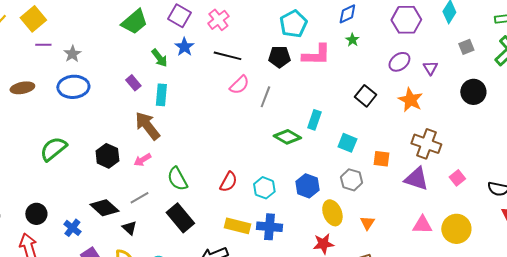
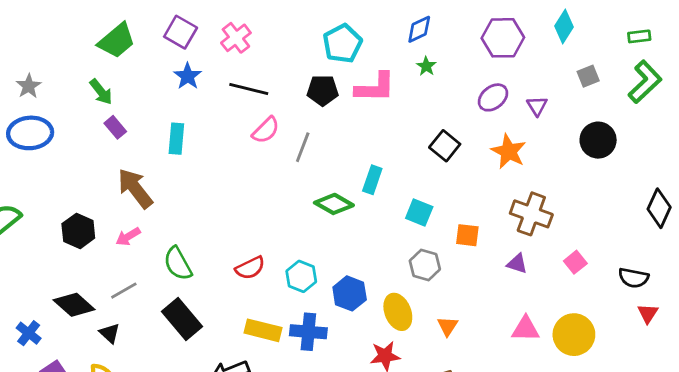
green arrow: (159, 58) -> (101, 92), moved
cyan rectangle: (161, 95) -> (176, 139), moved
purple triangle: (416, 179) -> (517, 264), size x0.6
red semicircle: (228, 182) -> (250, 268), turned 35
blue hexagon: (307, 186) -> (350, 293), moved

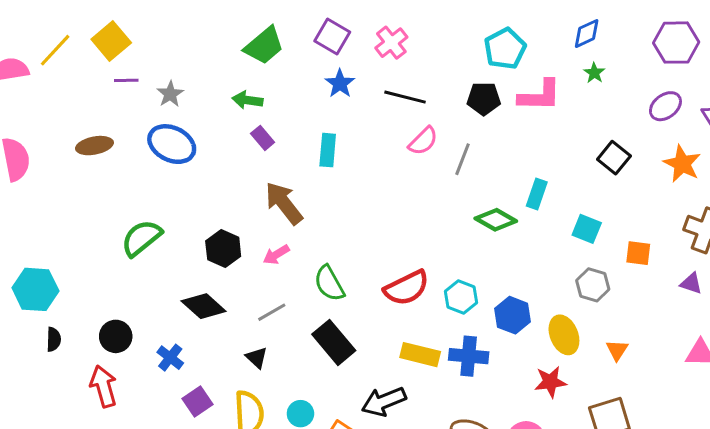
green arrow: (101, 92) -> (247, 100), turned 136
blue ellipse: (30, 133) -> (172, 144), turned 30
red semicircle: (250, 268) -> (406, 288), size x1.4
black diamond: (74, 305) -> (204, 306), moved

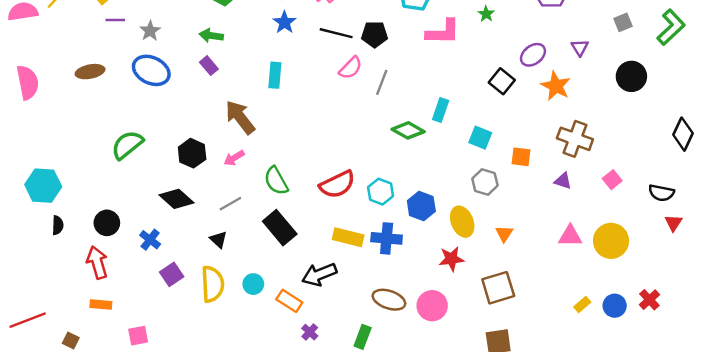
black pentagon: (484, 99) -> (375, 34), moved
purple ellipse: (665, 106) -> (533, 55), moved
purple rectangle: (263, 138) -> (209, 66), moved

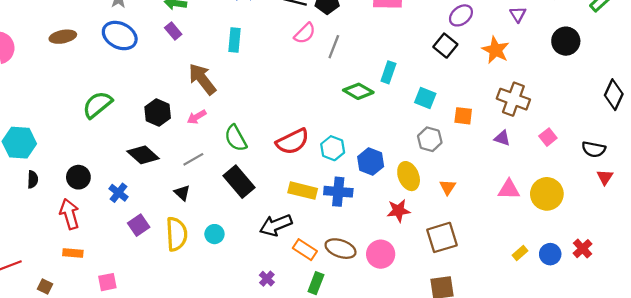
purple ellipse: (533, 55) -> (461, 15), moved
orange rectangle: (289, 301) -> (305, 250), moved

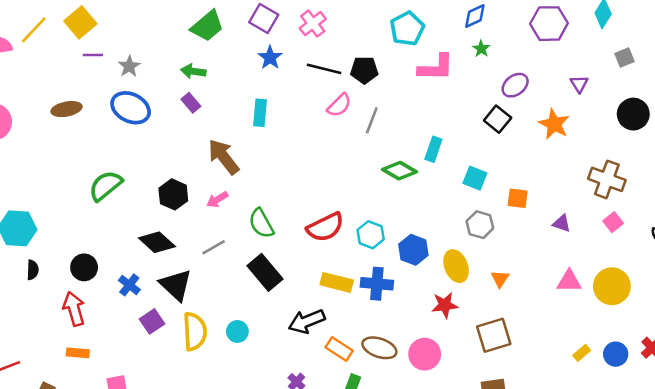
brown cross: (513, 99) -> (607, 179), moved
black triangle: (182, 193) -> (176, 285), moved, size x1.8

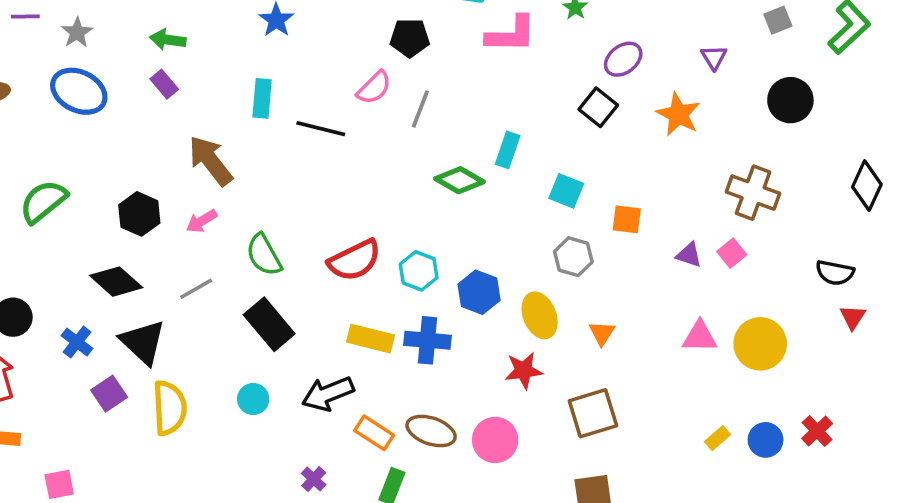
black line: (324, 69) -> (321, 129), moved
pink square: (613, 222) -> (732, 253), moved
cyan circle: (237, 331) -> (253, 399), moved

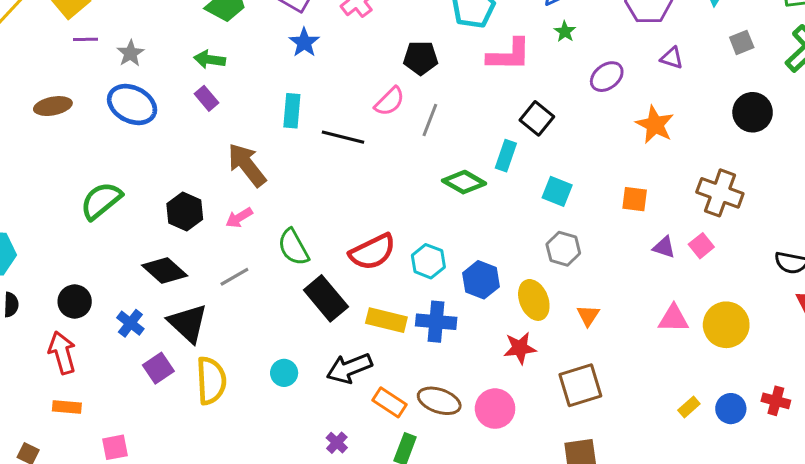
purple triangle: (714, 57) -> (672, 58), moved, turned -40
black square: (598, 107) -> (537, 118), moved
orange square: (627, 219) -> (635, 199), moved
black rectangle: (269, 324) -> (326, 298), moved
red cross: (817, 431) -> (776, 401), turned -32

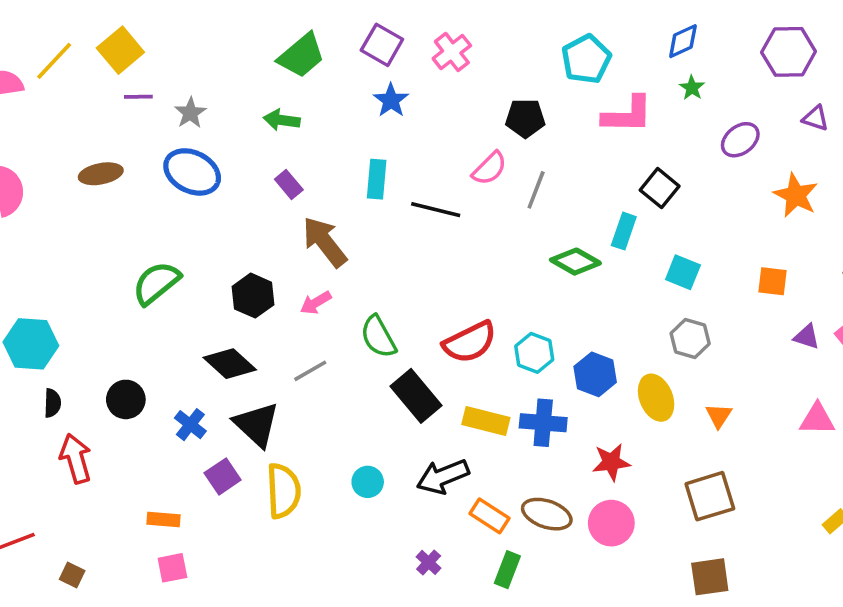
purple rectangle: (206, 98) -> (289, 185), moved
red star: (520, 348) -> (611, 462), moved
red arrow: (62, 353) -> (76, 459), moved
orange rectangle: (67, 407) -> (163, 519), moved

